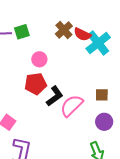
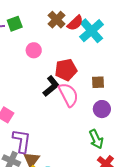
red semicircle: (82, 34) -> (75, 23), turned -66
red pentagon: (36, 84) -> (66, 70), moved
pink semicircle: (72, 106) -> (68, 95), turned 110

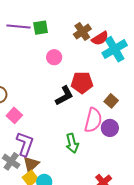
brown square: (98, 82) -> (111, 101), turned 32
pink semicircle: (68, 95) -> (93, 120), moved, turned 30
green arrow: (96, 139) -> (72, 143), moved

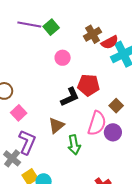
green square: (41, 28) -> (51, 27), turned -35
brown triangle: (31, 164) -> (56, 125), moved

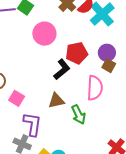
pink circle: (63, 58) -> (44, 34), size x1.5
brown triangle: (56, 125) -> (56, 101), turned 42
purple circle: (113, 132) -> (107, 53), moved

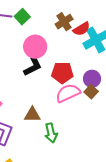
black L-shape: (62, 69) -> (33, 66), moved
pink semicircle: (95, 88) -> (68, 93), moved, turned -130

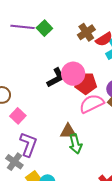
pink circle: (35, 47) -> (73, 74), moved
brown triangle: (32, 115) -> (68, 131), moved

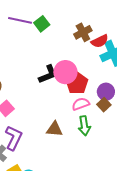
red pentagon: (86, 83) -> (77, 83), turned 30
pink semicircle: (92, 104) -> (81, 104), size x0.7
green arrow: (75, 144) -> (84, 126), moved

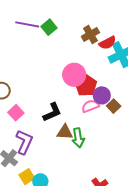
black L-shape: (48, 74) -> (52, 112), moved
purple circle: (106, 92) -> (102, 95), moved
green arrow: (84, 126) -> (78, 138), moved

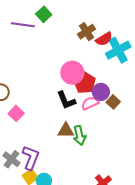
green square: (49, 27) -> (44, 14), moved
black L-shape: (52, 112) -> (66, 100), moved, turned 95
purple L-shape: (24, 142) -> (31, 158), moved

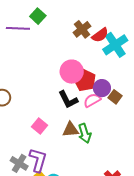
pink square: (16, 113) -> (40, 126), moved

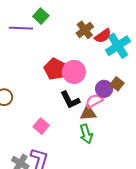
red pentagon: (85, 80) -> (55, 69), moved
brown square: (115, 97) -> (117, 84), moved
brown triangle: (71, 130) -> (88, 113), moved

